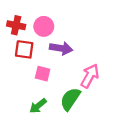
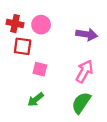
purple arrow: (61, 48) -> (87, 34), moved
green semicircle: (70, 99) -> (81, 103), moved

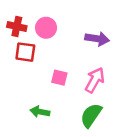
pink square: (40, 69) -> (59, 78), moved
green arrow: (36, 100) -> (40, 112), turned 49

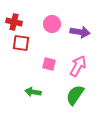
pink circle: (46, 28) -> (52, 24), moved

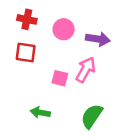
red cross: (14, 22) -> (27, 19), moved
pink arrow: (78, 66) -> (86, 70), moved

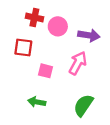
red cross: (27, 19) -> (34, 18), moved
pink square: (60, 78) -> (46, 71), moved

